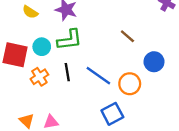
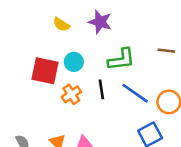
brown line: (127, 36) -> (166, 51), turned -35
green L-shape: (70, 40) -> (121, 59), moved

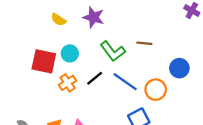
brown line: (166, 51) -> (144, 43), moved
green L-shape: (121, 59) -> (113, 51), turned 60
black line: (101, 89) -> (95, 78), turned 60

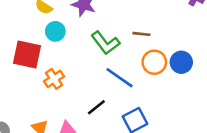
cyan circle: (70, 53) -> (55, 31), moved
black line: (95, 78) -> (96, 107), moved
orange circle: (156, 90) -> (154, 62), moved

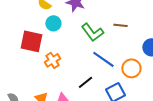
orange circle: (154, 62) -> (131, 68), moved

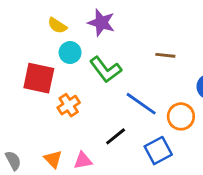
green L-shape: (92, 32) -> (106, 70), moved

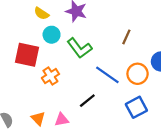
brown line: (165, 55) -> (126, 37), turned -72
orange circle: (181, 116) -> (138, 74), moved
blue square: (158, 151) -> (136, 107), moved

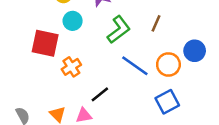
green L-shape: (79, 48) -> (119, 30), moved, turned -90
black line: (87, 101) -> (100, 94), moved

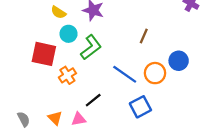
green L-shape: (119, 30) -> (91, 47), moved
blue square: (167, 102) -> (140, 107), moved

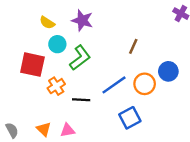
blue line: (125, 74) -> (114, 85), turned -70
black line: (93, 100) -> (81, 100), moved, turned 42

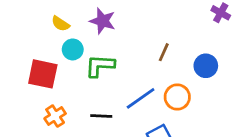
green L-shape: (80, 58) -> (100, 66), turned -140
blue circle: (168, 71) -> (206, 66), moved
orange cross: (56, 86) -> (55, 116), moved

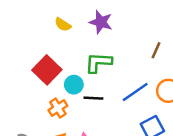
cyan circle: (73, 49) -> (74, 85), moved
red square: (43, 74) -> (47, 70), turned 32
black line: (101, 116) -> (93, 98), moved

